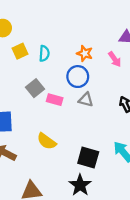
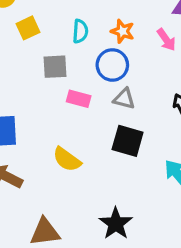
cyan semicircle: (44, 53) -> (80, 31), moved
gray square: (35, 88) -> (55, 67), moved, turned 36
black square: (88, 157) -> (128, 141), moved

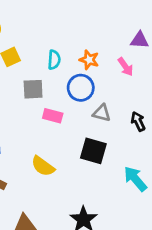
gray triangle: (124, 99) -> (102, 113), moved

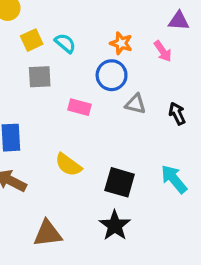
cyan semicircle: (54, 60) -> (65, 43), moved, turned -54
gray square: (33, 89) -> (40, 77), moved
black square: (93, 151) -> (120, 182), moved

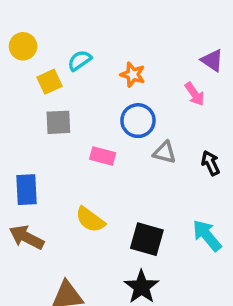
purple triangle: (179, 21) -> (212, 60), turned 30
cyan semicircle: (65, 43) -> (80, 60), moved, turned -75
orange star: (121, 43) -> (133, 75), moved

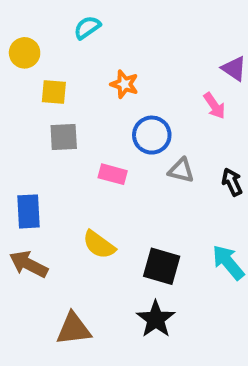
cyan semicircle: (80, 60) -> (87, 27), moved
orange star: (133, 75) -> (124, 84), moved
yellow square: (50, 82) -> (54, 92), turned 30

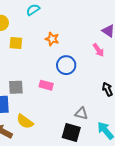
gray square: (64, 137) -> (16, 87), moved
gray triangle: (181, 170) -> (81, 113), moved
yellow semicircle: (99, 245) -> (25, 121), moved

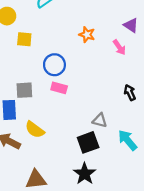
orange star: (52, 39) -> (87, 35), moved
blue circle: (66, 65) -> (54, 65), moved
black square: (71, 133) -> (88, 142), turned -36

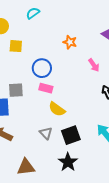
pink arrow: (119, 47) -> (94, 65), moved
gray triangle: (100, 120) -> (46, 133), moved, turned 32
yellow semicircle: (35, 130) -> (57, 109), moved

